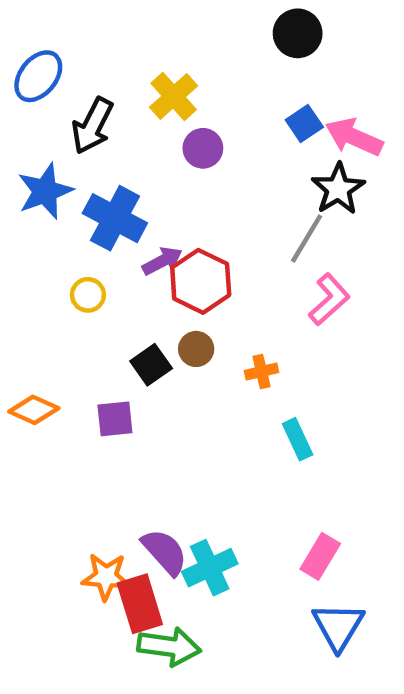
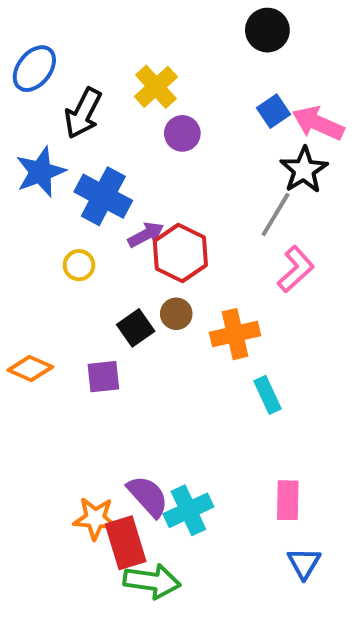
orange cross: (262, 372) -> (235, 334), size x1.6
pink rectangle: (320, 556) -> (288, 500), turned -30
blue triangle: (338, 626) -> (304, 563), size x0.7

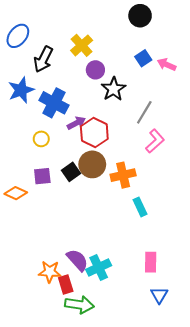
pink arrow: (318, 123) -> (167, 65), size x0.7
black star: (304, 170) -> (113, 89), moved
brown circle: (176, 314) -> (92, 164), size x1.6
purple square: (103, 377) -> (42, 176), moved
red rectangle: (126, 543) -> (66, 284), size x0.7

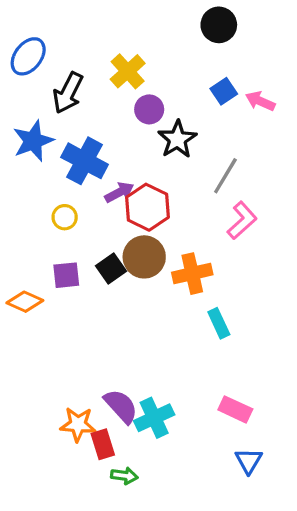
pink rectangle: (151, 262) -> (235, 409), turned -66
green arrow: (79, 305) -> (124, 476), size x0.6

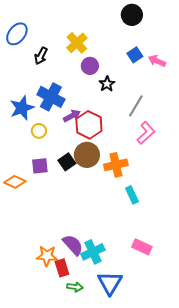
black arrow: (68, 93) -> (41, 56), size x0.7
black star: (177, 139) -> (107, 84), size x0.7
blue star: (33, 141) -> (22, 108), moved
blue triangle: (249, 461) -> (110, 283), moved, size x1.5

